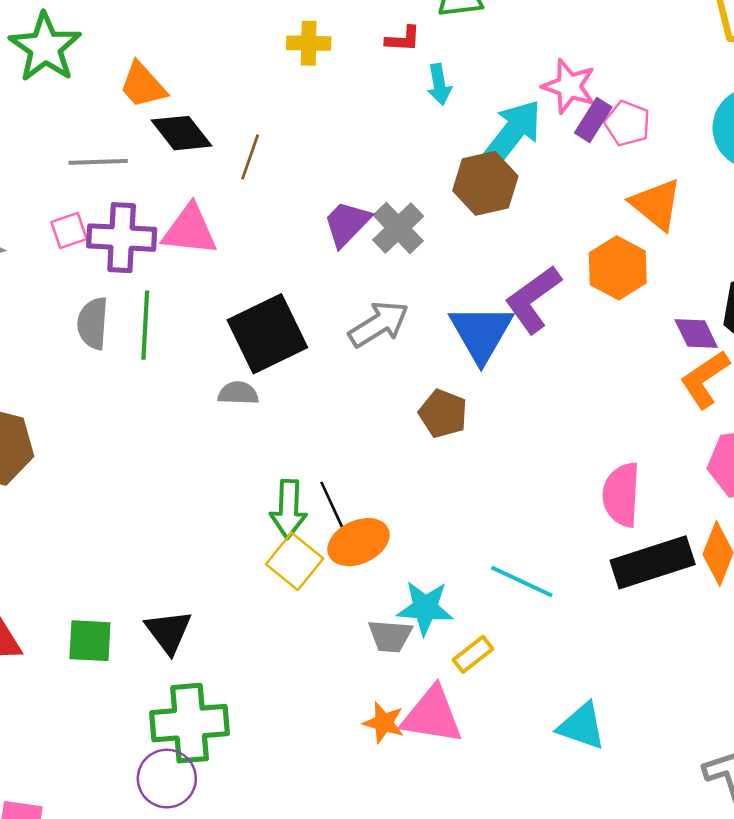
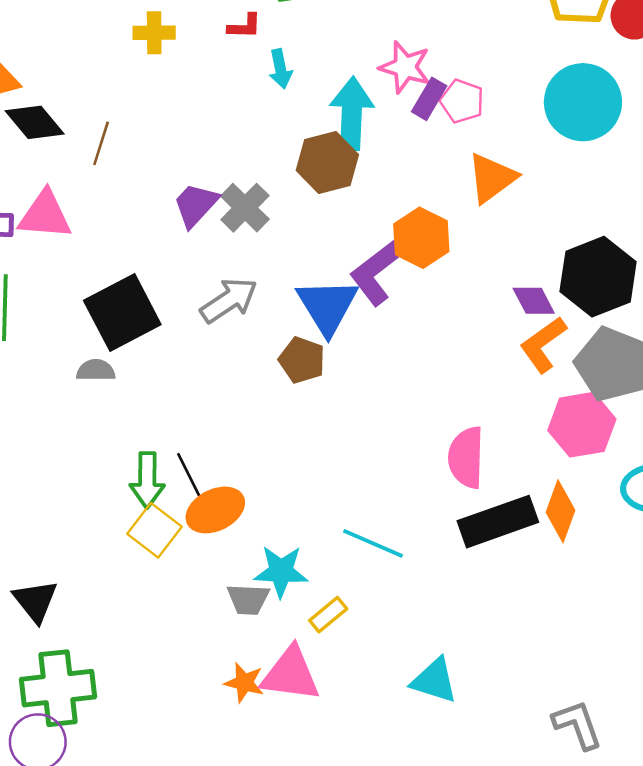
cyan arrow: (512, 133) -> (352, 114), turned -34
orange triangle: (656, 204) -> (492, 178), turned 46
orange hexagon: (618, 268) -> (421, 238), moved
brown pentagon: (443, 414) -> (302, 360), moved

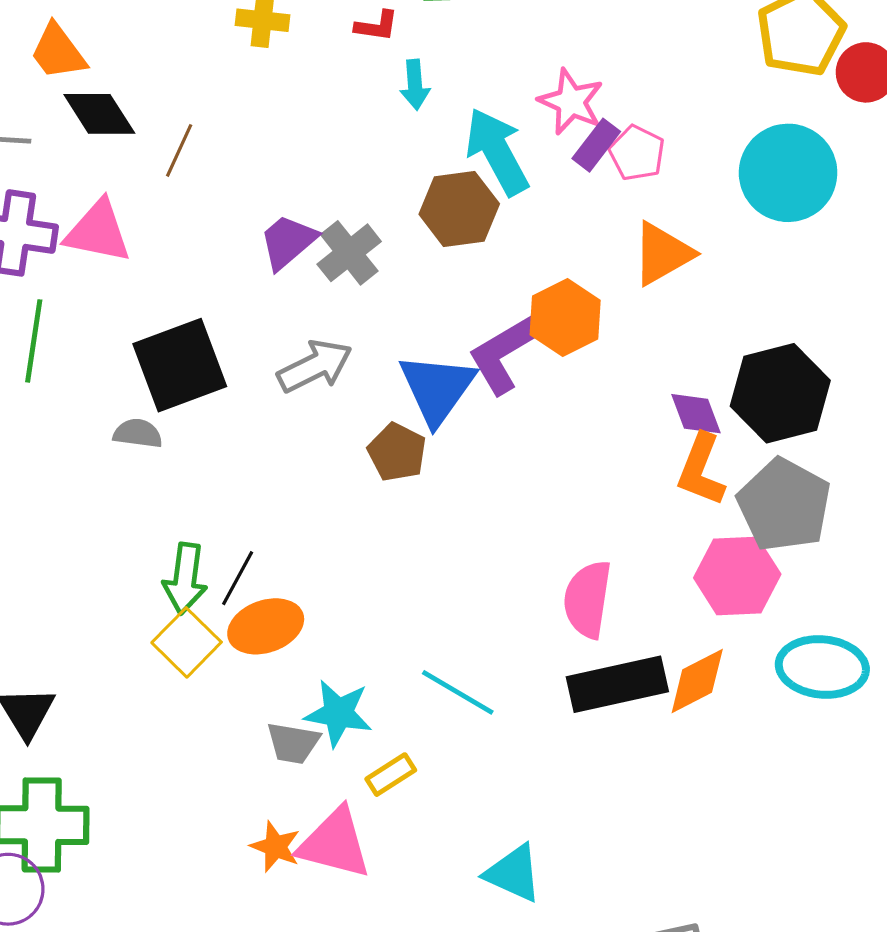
cyan arrow: (352, 114) -> (497, 152), turned -38
orange L-shape: (543, 345) -> (701, 470), turned -40
black line: (189, 475) -> (238, 578), turned 48
orange diamond: (560, 511) -> (697, 681), turned 36

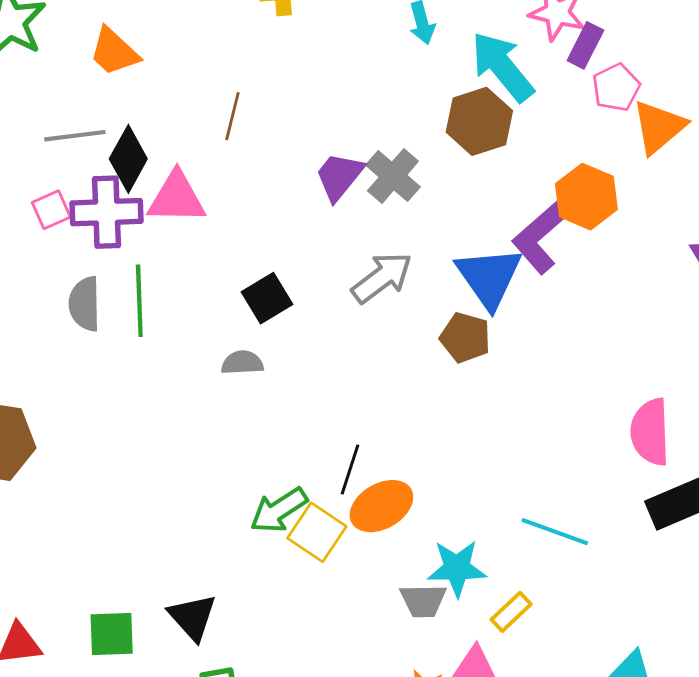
black diamond: (99, 114) -> (128, 159), moved, turned 72
pink pentagon: (637, 153) -> (616, 87), moved, turned 30
black square: (180, 365) -> (267, 298), size x0.6
green arrow: (185, 579) -> (279, 510), moved, turned 60

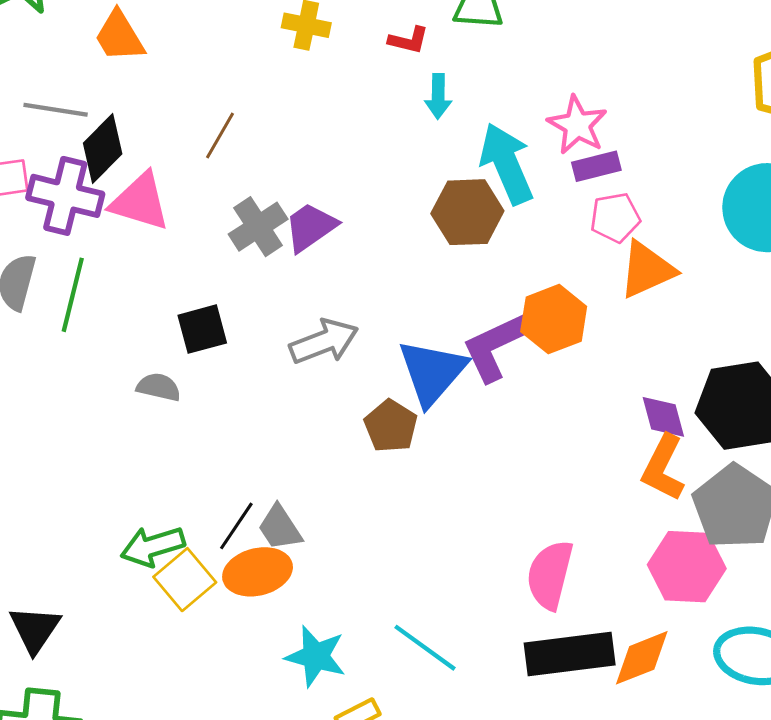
purple rectangle: (585, 45) -> (596, 166), turned 33
gray cross: (393, 176) -> (258, 227), moved
gray trapezoid: (423, 601) -> (280, 528), moved, turned 42

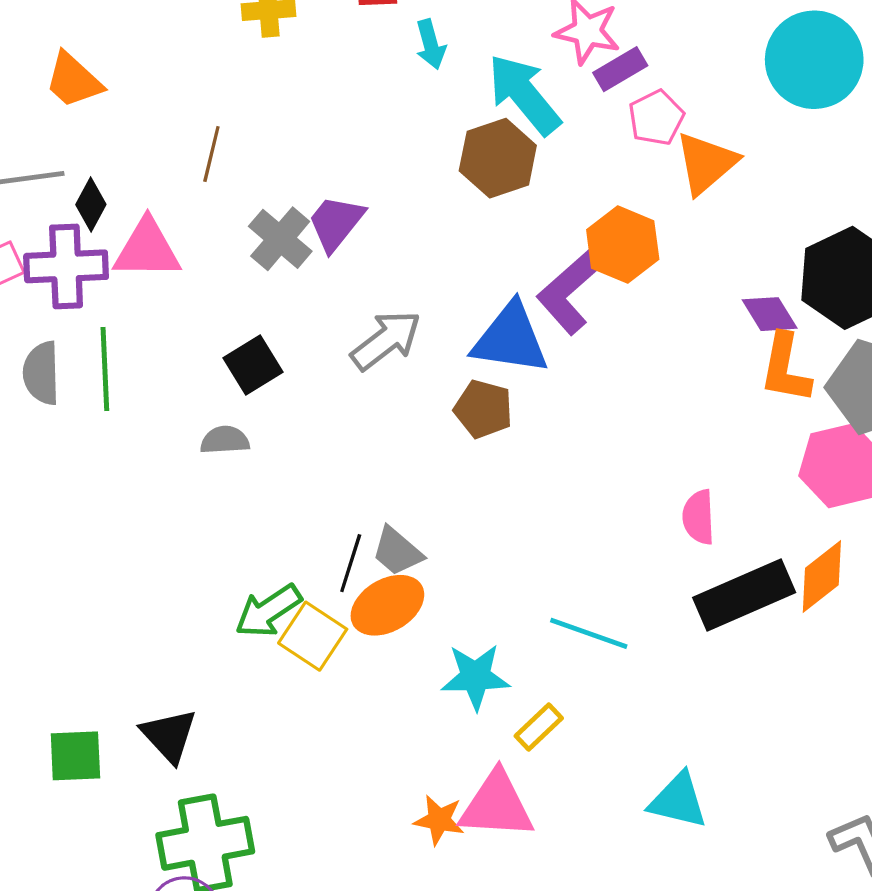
black diamond: (103, 149) -> (91, 204), size x0.7
blue triangle: (432, 372) -> (510, 339), turned -46
pink semicircle: (550, 575) -> (699, 517), size x0.7

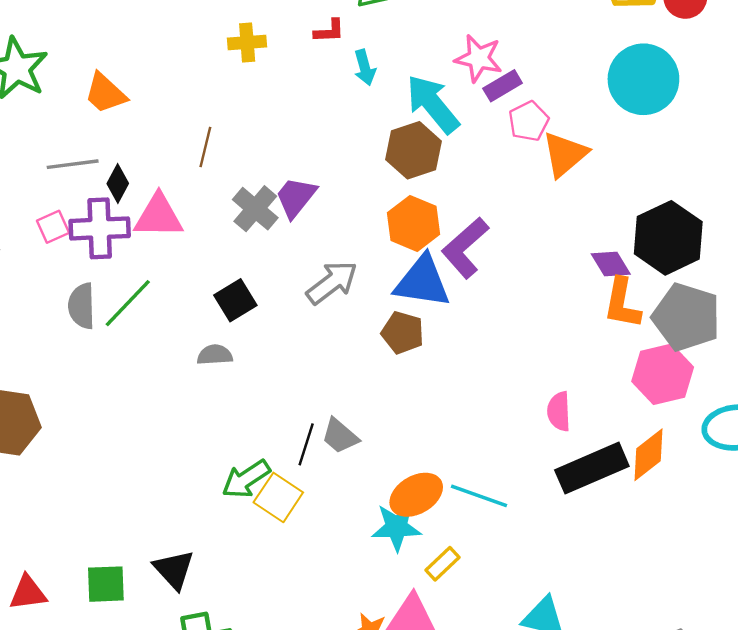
orange hexagon: (623, 245) -> (414, 223), moved
green line: (105, 369) -> (128, 303), turned 46
orange ellipse: (387, 605) -> (416, 495), moved

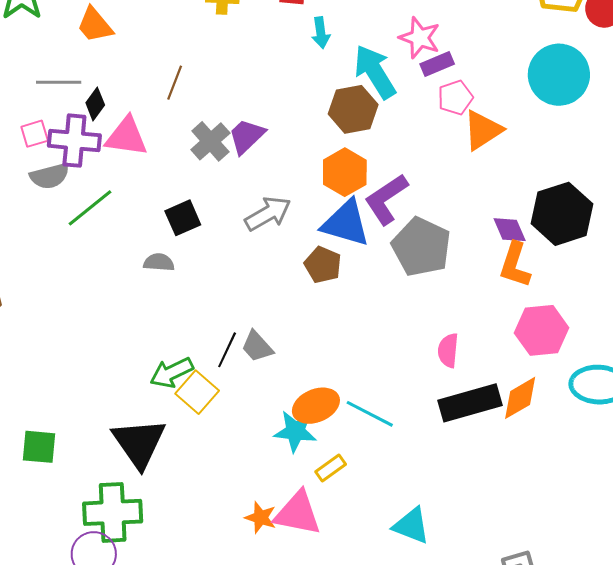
gray semicircle: (82, 306) -> (50, 176), moved, turned -111
gray pentagon: (686, 317) -> (421, 247), moved
black triangle: (174, 570) -> (139, 443), moved, size x1.5

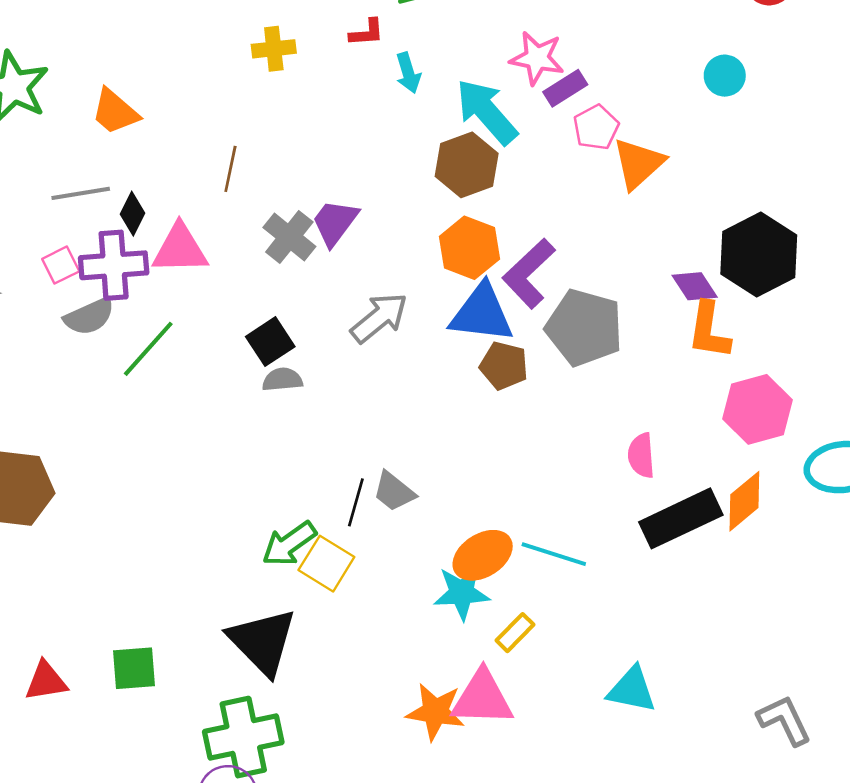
cyan circle: (559, 75) -> (725, 76), size x0.5
gray semicircle: (159, 262) -> (282, 380), moved
brown pentagon: (323, 265) -> (504, 366), moved
orange star: (261, 518) -> (435, 712), size x1.4

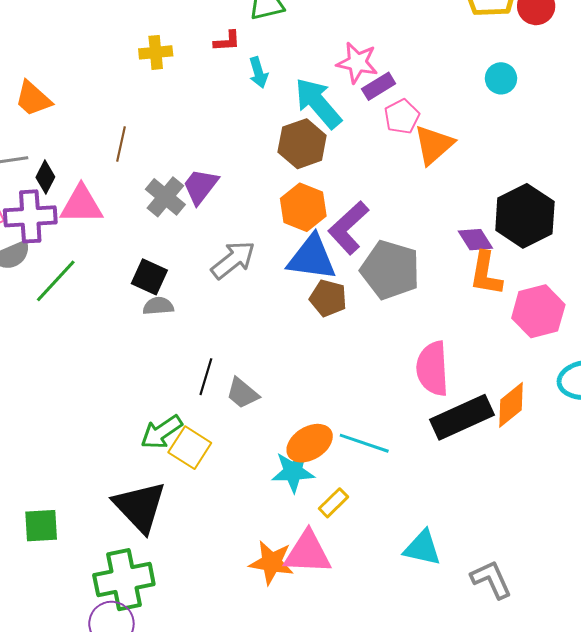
black square: (270, 342) -> (149, 277), turned -33
pink hexagon: (758, 409) -> (538, 311), moved
pink semicircle: (641, 455) -> (432, 369), size x1.6
black line: (356, 502) -> (206, 377), moved
gray L-shape: (784, 720) -> (491, 579), moved

